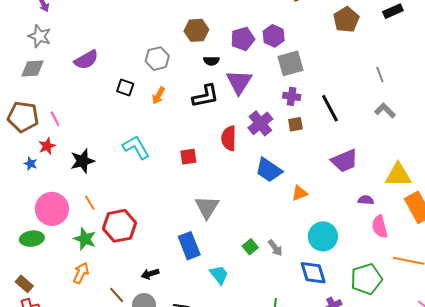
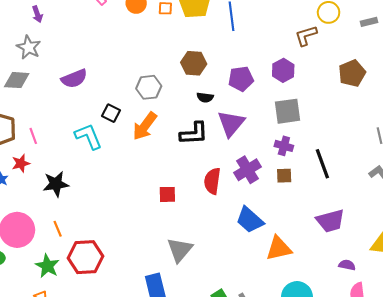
purple hexagon: (274, 36) -> (283, 70), moved
orange arrow: (158, 96) -> (145, 126), size x1.6
cyan L-shape: (136, 147) -> (88, 136), moved
orange triangle: (300, 193) -> (279, 248), size x1.5

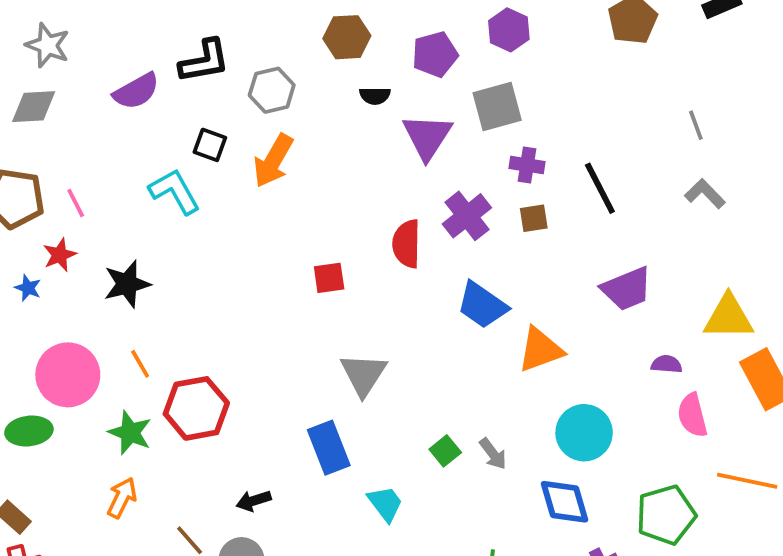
gray square: (288, 111) -> (497, 106), moved
black L-shape: (194, 133) -> (204, 61), moved

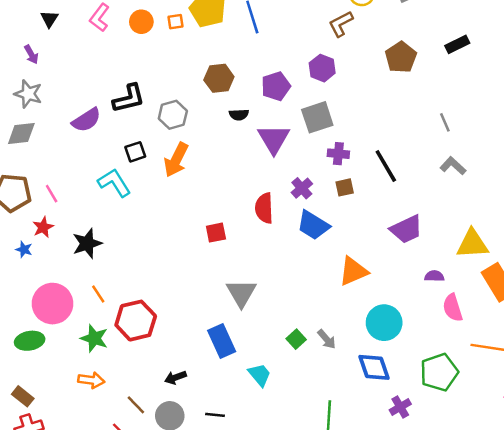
black square: (210, 145) -> (135, 152), turned -35
purple cross: (467, 216) -> (302, 188), size x0.7
blue trapezoid: (482, 305) -> (313, 225), moved
orange arrow: (122, 498) -> (91, 380), turned 75

